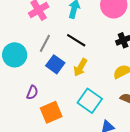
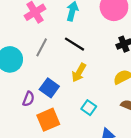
blue square: (55, 64) -> (49, 88), moved
cyan square: (90, 101) -> (89, 108), size x0.6

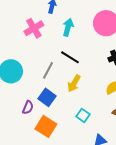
gray line: (42, 47) -> (48, 70), moved
orange square: (48, 120) -> (46, 126), turned -35

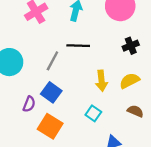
black line: (70, 57) -> (78, 46), turned -30
yellow arrow: (74, 83) -> (102, 81), moved, turned -36

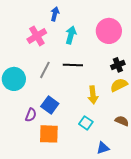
gray line: (52, 61) -> (45, 70), moved
yellow semicircle: (130, 81) -> (119, 85), moved
orange square: (50, 126) -> (49, 134), turned -30

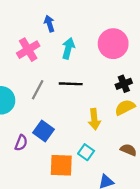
blue arrow: (55, 14) -> (49, 24), turned -32
orange square: (49, 134) -> (61, 165), moved

